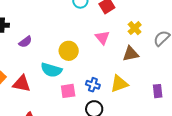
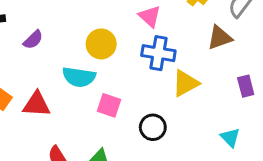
brown triangle: (131, 54) -> (220, 38), moved
blue cross: (93, 85) -> (158, 53), moved, size x1.5
pink square: (68, 91) -> (109, 105), turned 35

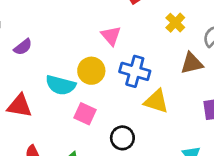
pink triangle: (150, 16) -> (111, 36), moved
yellow circle: (101, 44) -> (91, 71), moved
yellow triangle: (185, 83) -> (156, 101), turned 40

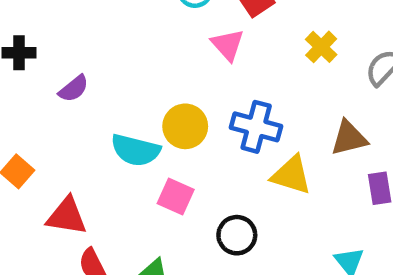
pink triangle: (111, 36) -> (228, 45), moved
brown triangle: (192, 63) -> (349, 138), moved
red triangle: (20, 106) -> (67, 216), moved

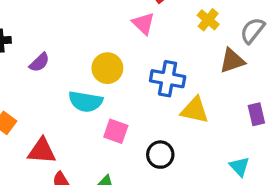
yellow circle: (185, 126) -> (107, 68), moved
brown triangle: (349, 138) -> (232, 61), moved

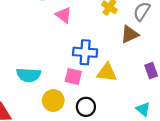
yellow circle: (107, 68) -> (53, 101), moved
pink square: (116, 131) -> (73, 76), moved

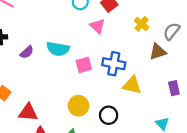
cyan semicircle: (29, 75) -> (58, 49), moved
pink square: (73, 76) -> (84, 65), moved, turned -35

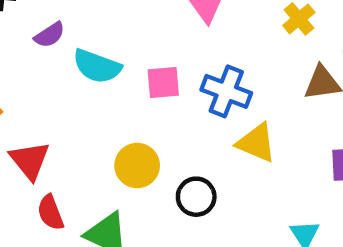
cyan semicircle: (58, 49) -> (97, 66), moved
red triangle: (28, 112) -> (30, 160), turned 36

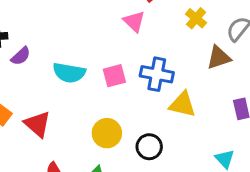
purple semicircle: (50, 35) -> (21, 56), moved
red triangle: (30, 160) -> (37, 124), moved

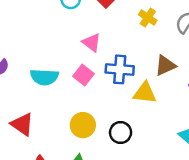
pink triangle: (134, 21) -> (92, 43), moved
brown triangle: (219, 58) -> (165, 65), moved
pink square: (114, 76) -> (84, 75), turned -30

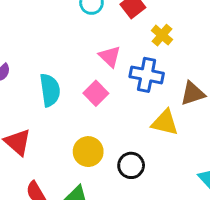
yellow cross: (148, 18) -> (162, 35), moved
blue cross: (120, 69) -> (147, 75), moved
cyan semicircle: (44, 77) -> (50, 90), turned -108

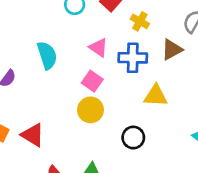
cyan semicircle: (50, 90) -> (47, 55), moved
brown triangle: (193, 93) -> (172, 50), moved
yellow circle: (88, 152) -> (91, 110), moved

